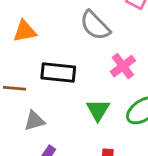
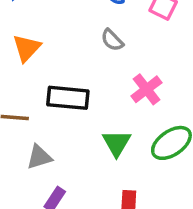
gray semicircle: (95, 25) -> (112, 40), size x0.6
orange triangle: (25, 31) -> (27, 48), turned -35

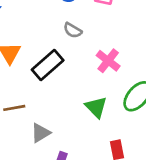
black rectangle: (68, 98) -> (48, 65), moved, turned -32

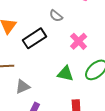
green triangle: (96, 107) -> (65, 74), turned -42

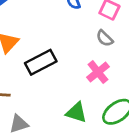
gray semicircle: (56, 16) -> (105, 38), moved

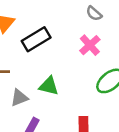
green triangle: (76, 113) -> (49, 86), moved

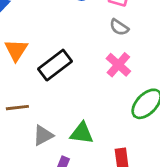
green triangle: (49, 86) -> (82, 133), moved

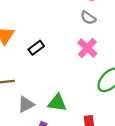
black rectangle: (55, 65) -> (36, 48), size x0.6

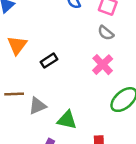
gray triangle: (26, 104) -> (37, 106), moved

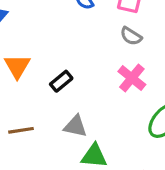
gray triangle: (37, 106) -> (75, 126), moved, turned 42

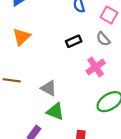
black rectangle: (61, 81) -> (74, 41), moved

